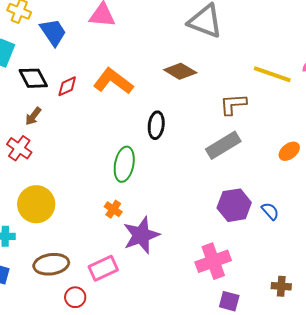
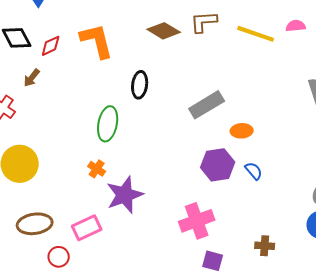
orange L-shape: (113, 81) -> (97, 41), turned 39
brown L-shape: (233, 104) -> (204, 22), moved
brown arrow: (33, 116) -> (32, 78), moved
orange ellipse: (289, 151) -> (242, 131), moved, turned 35

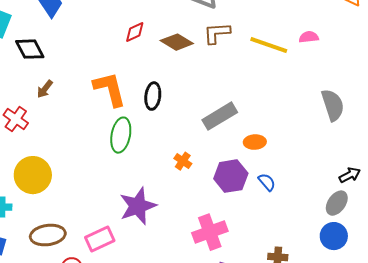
orange L-shape: (97, 41) -> (110, 89), moved
red diamond: (51, 46) -> (135, 32), moved
orange cross: (97, 169) -> (183, 161), moved

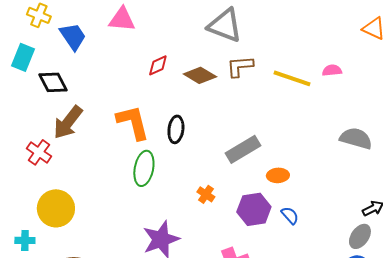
brown arrow: (45, 89) -> (68, 122), size x1.8
gray semicircle: (333, 105) -> (356, 138), turned -56

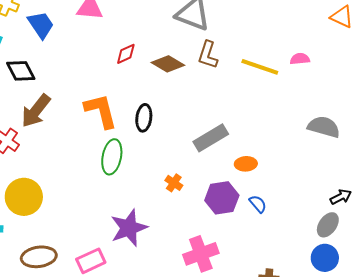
brown L-shape: (240, 66) -> (208, 55), turned -68

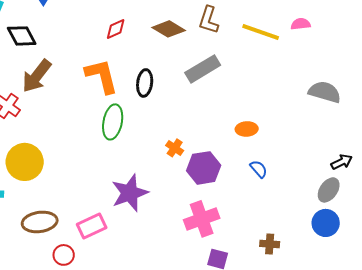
red diamond: (126, 54) -> (116, 29), moved
gray rectangle: (211, 138) -> (203, 69), moved
purple hexagon: (222, 198) -> (204, 168), moved

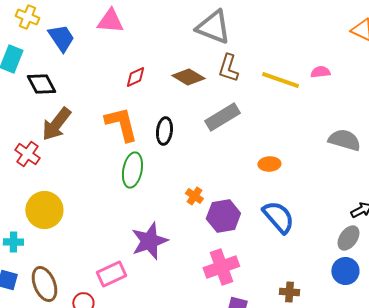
orange ellipse: (247, 129) -> (269, 164), moved
blue semicircle: (259, 169) -> (278, 217), size x1.8
brown ellipse: (40, 222) -> (44, 284), moved, turned 76

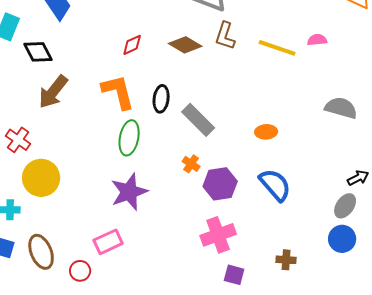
gray rectangle: (222, 117) -> (198, 120), moved, turned 76
red cross: (27, 154) -> (18, 140), moved
purple star: (149, 241) -> (129, 192), moved

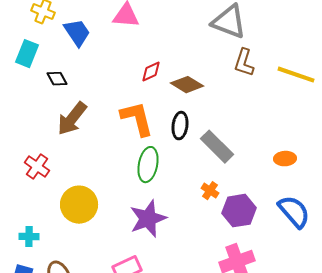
brown diamond: (185, 45) -> (187, 85), moved
black diamond: (38, 52) -> (57, 79), size x0.7
yellow circle: (41, 178) -> (79, 205), moved

